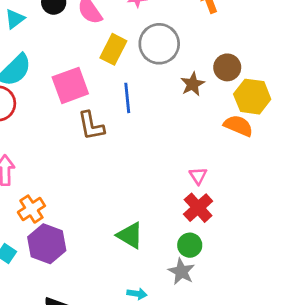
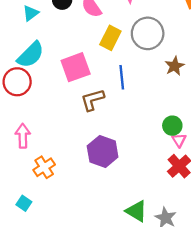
brown L-shape: (91, 126) -> (92, 100), turned 85
green triangle: (130, 235) -> (136, 211), moved
purple hexagon: (47, 244) -> (103, 151), moved
green circle: (190, 245) -> (172, 126), moved

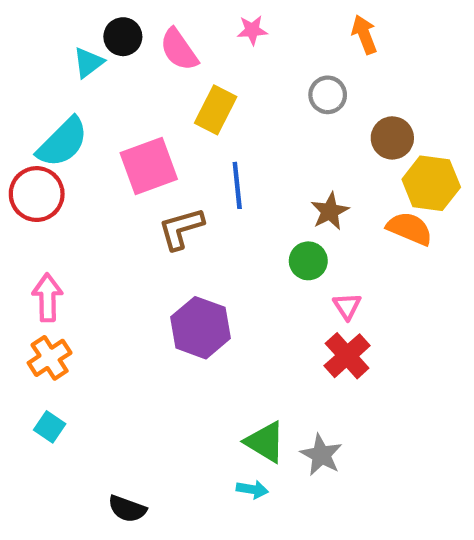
cyan triangle: (31, 13) -> (88, 63), moved
gray circle: (148, 33) -> (328, 95), moved, size x0.6
brown star: (175, 66) -> (330, 211), moved
green circle: (172, 126) -> (308, 261), moved
orange cross: (44, 167) -> (50, 358), moved

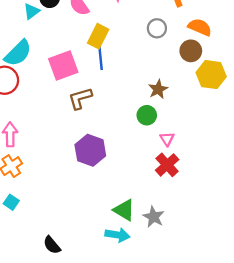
blue line: (237, 185) -> (100, 58), moved
orange semicircle: (410, 229) -> (200, 27), moved
cyan arrow: (252, 489) -> (117, 235), size x1.5
black semicircle: (127, 509) -> (52, 245), turned 30

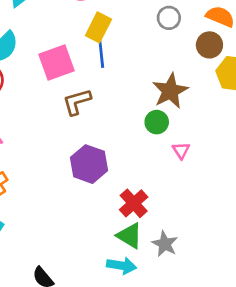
brown star: (158, 89) -> (170, 91), size x1.5
red cross: (167, 165) -> (134, 203), moved

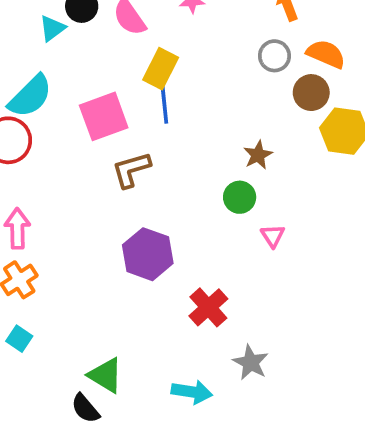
gray circle: (169, 18) -> (274, 56), moved
brown star: (170, 91) -> (258, 155), size x0.6
green triangle: (130, 236) -> (106, 375), moved

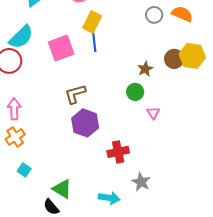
brown circle: (311, 93) -> (174, 59), moved
brown L-shape: (131, 170) -> (75, 94), moved
red cross: (208, 307) -> (118, 152), turned 30
cyan square: (19, 339) -> (24, 170), moved

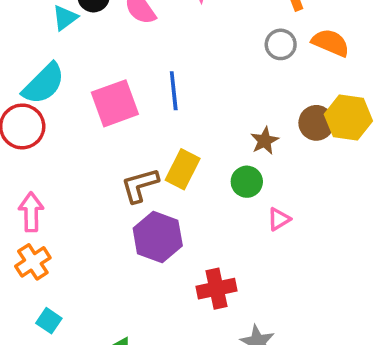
yellow rectangle: (92, 22) -> (183, 169), moved
pink triangle: (153, 113) -> (279, 219), turned 32

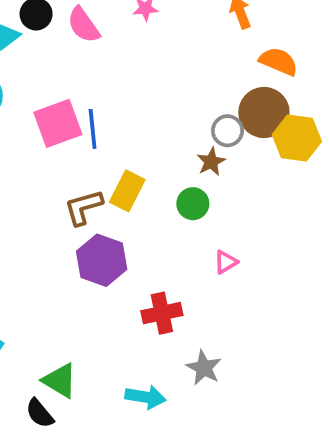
gray circle: (281, 44) -> (227, 131), moved
blue line: (174, 91) -> (93, 129), moved
brown circle: (316, 123) -> (264, 112), moved, size x1.4
pink triangle: (279, 219) -> (226, 262), moved

